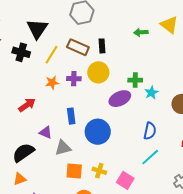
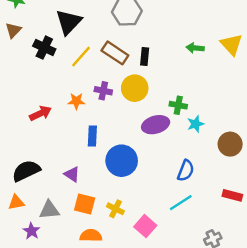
orange star: (52, 83) -> (76, 101), moved
purple triangle: (46, 132) -> (72, 174), moved
gray triangle: (63, 148) -> (49, 210), moved

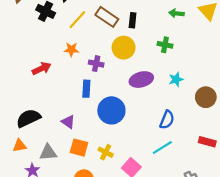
purple cross: (103, 91) -> (96, 64), moved
orange star: (76, 101) -> (71, 49), moved
green cross: (178, 105) -> (165, 45), moved

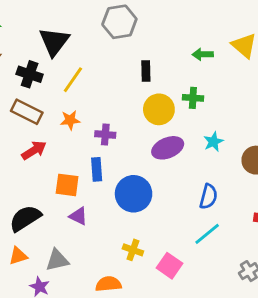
brown rectangle: (107, 17) -> (27, 112), moved
yellow circle: (124, 48) -> (159, 109), moved
orange square: (79, 148) -> (67, 185), moved

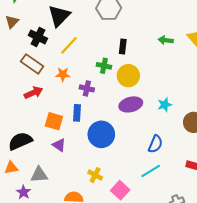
green cross: (193, 98) -> (104, 66), moved

